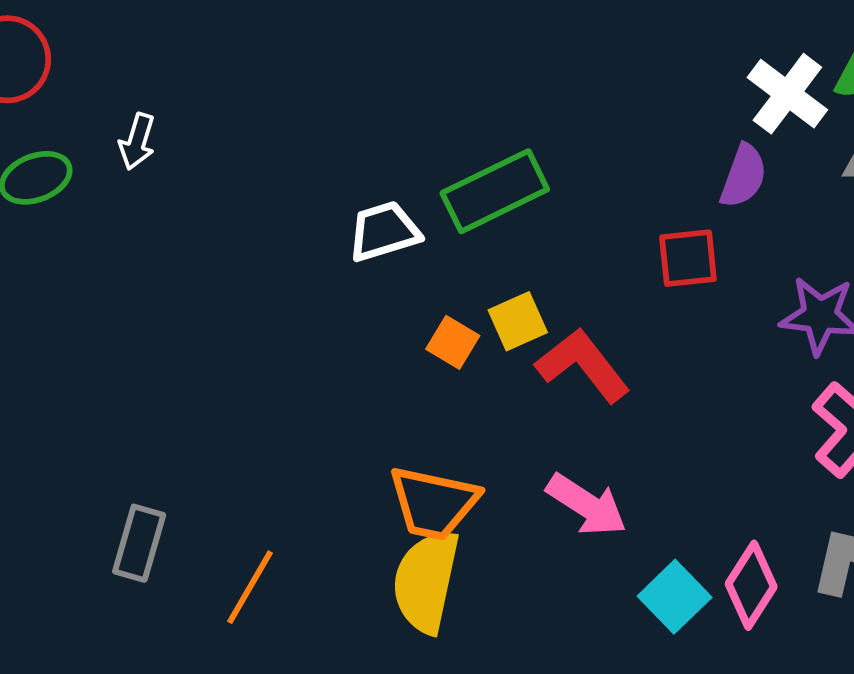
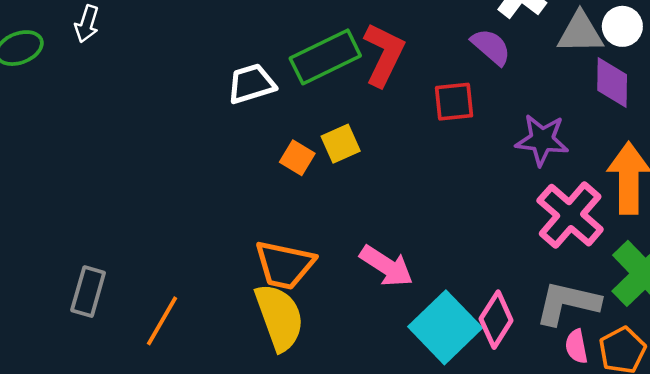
purple semicircle: (743, 176) -> (491, 47), turned -69
red L-shape: (583, 365) -> (384, 54), moved, turned 64
yellow semicircle: (426, 581) -> (279, 317), turned 148
cyan square: (675, 597) -> (445, 327), size x1.5

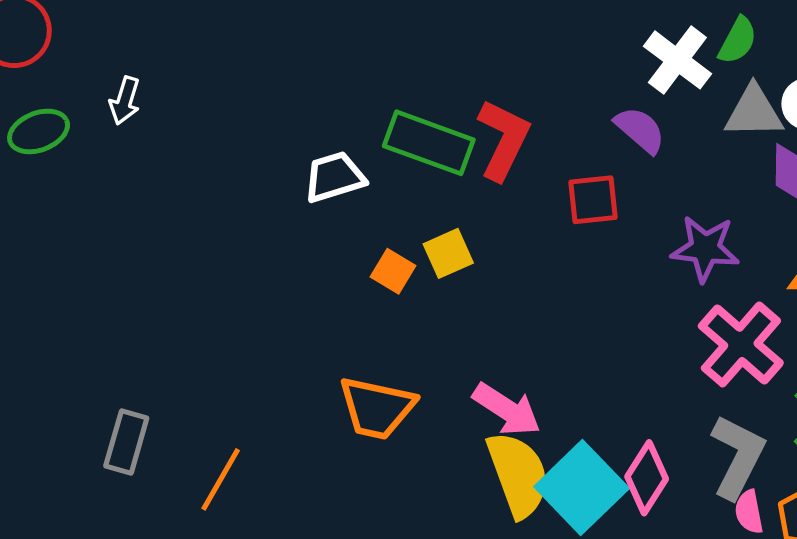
green rectangle: (325, 57) -> (429, 143), turned 46
gray L-shape: (568, 303) -> (738, 457), turned 104
yellow semicircle: (279, 317) -> (518, 475), moved

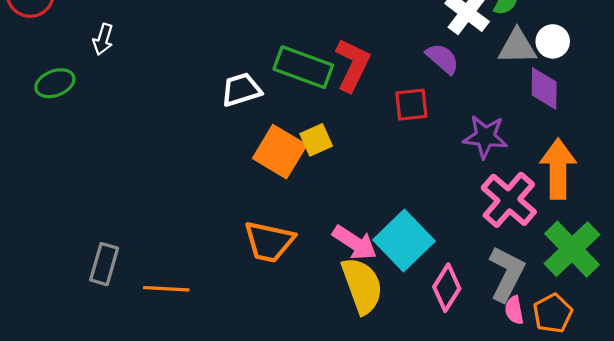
green ellipse: (39, 131) -> (55, 83), moved
orange square: (393, 271) -> (280, 152), size x1.8
orange line: (221, 479) -> (166, 289), turned 63
cyan square: (582, 488) -> (404, 241), moved

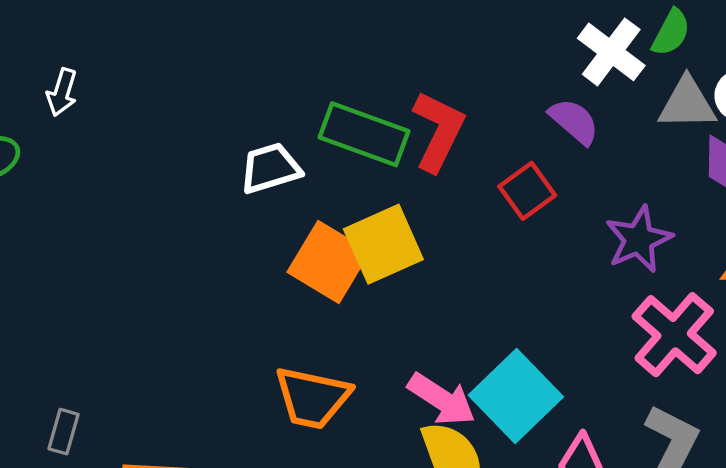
red square: (411, 105) -> (527, 191), turned -30
purple star: (485, 137) -> (639, 239), turned -30
yellow square: (316, 140) -> (383, 244), size x1.6
gray rectangle: (104, 264) -> (64, 432), size x0.7

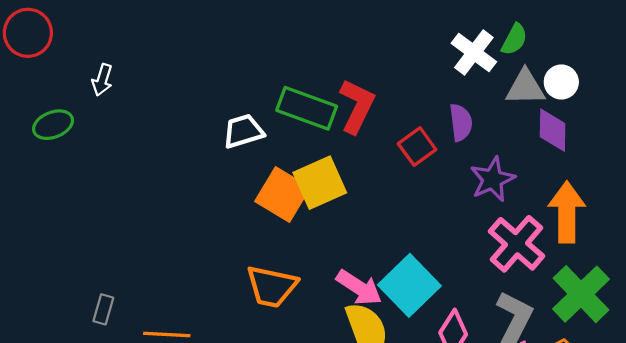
purple semicircle: (574, 121) -> (461, 122), moved, turned 42

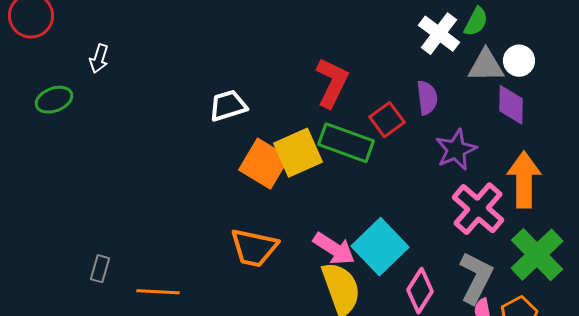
green rectangle: (307, 108) -> (346, 143), moved

